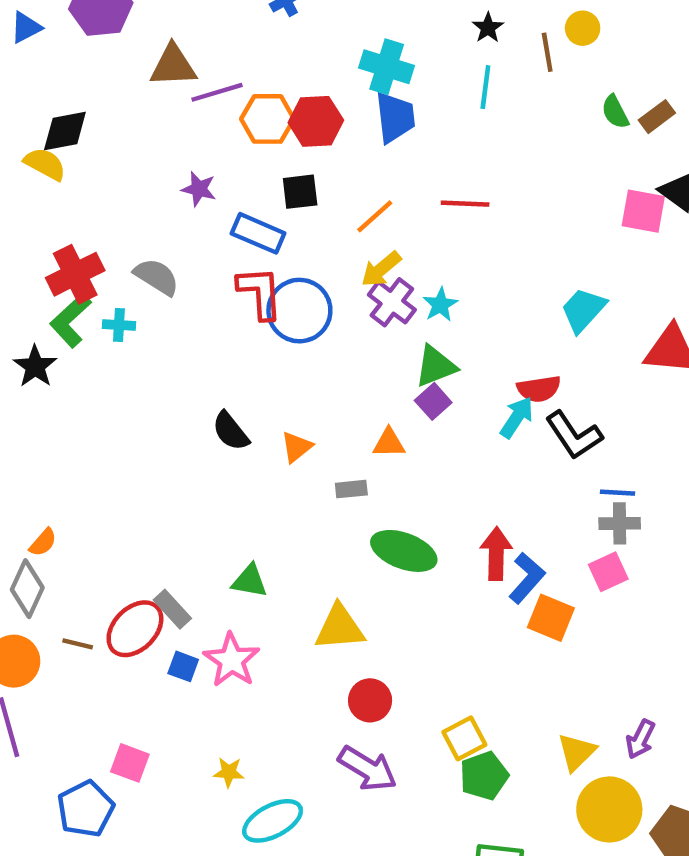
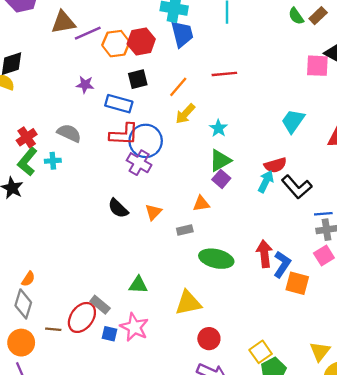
red cross: (75, 274) -> (27, 137), size x0.7
red L-shape: (260, 293) -> (124, 134), turned 104
purple cross: (392, 302) -> (139, 163), moved

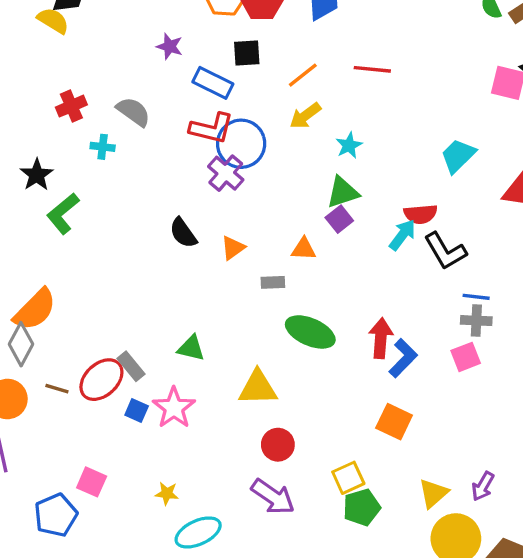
green L-shape: (27, 162) -> (63, 214), moved
orange semicircle: (28, 279) -> (35, 310), size x2.0
orange square: (297, 283) -> (394, 422), moved

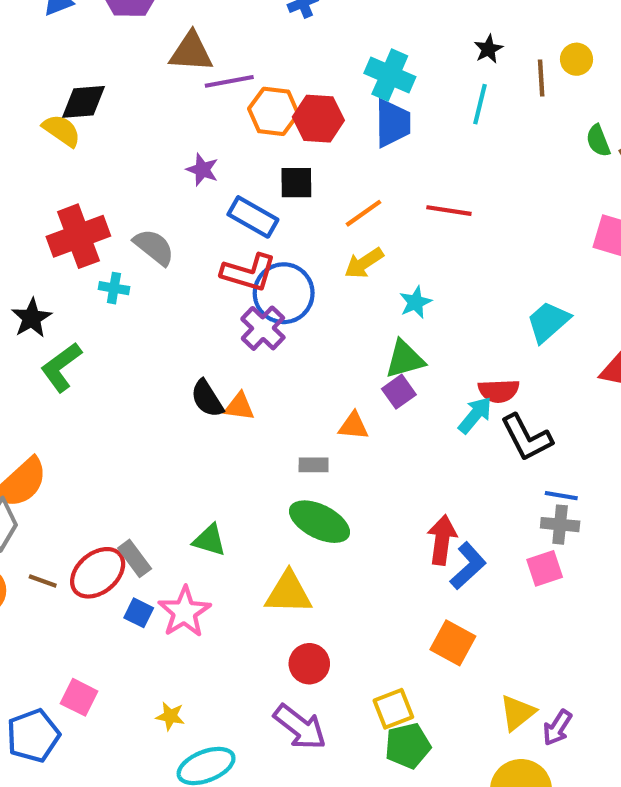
red cross: (71, 106) -> (78, 236), size x1.6
orange triangle: (233, 248) -> (239, 406), moved, turned 40
green ellipse: (310, 332) -> (319, 522), moved
yellow triangle: (433, 493) -> (517, 713), moved

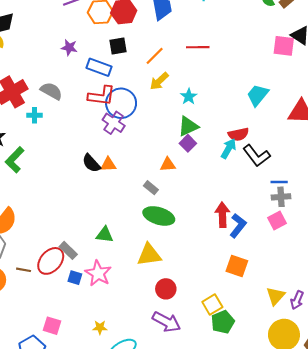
gray rectangle: (314, 465) -> (151, 188), turned 48

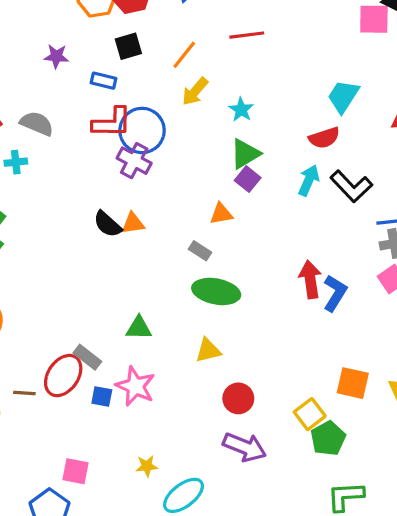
blue rectangle: (99, 67) -> (104, 81), size x0.7
red semicircle: (238, 134) -> (324, 138), moved
yellow triangle: (149, 255) -> (208, 350), size x0.7
orange square: (237, 266) -> (353, 383), moved

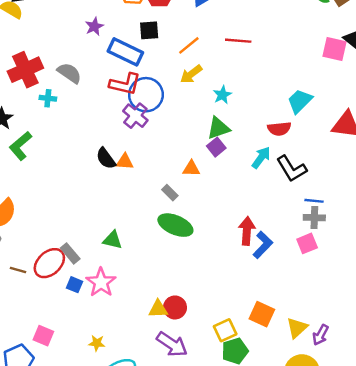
purple star: (56, 56) -> (94, 26), turned 30
blue rectangle: (104, 81) -> (125, 52), size x1.8
yellow triangle: (208, 350) -> (158, 309), moved

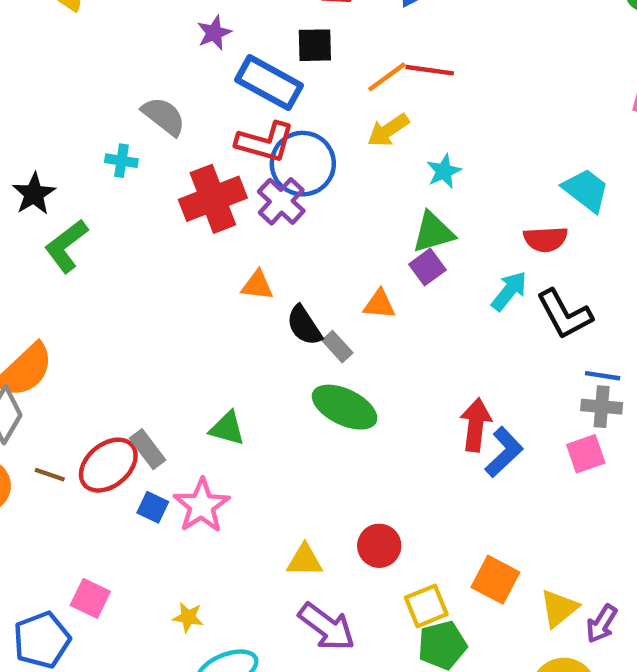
red line: (238, 41) -> (430, 70), moved
red cross: (25, 70) -> (213, 199), moved
cyan trapezoid: (300, 101) -> (586, 190), turned 80
black semicircle: (106, 158) -> (304, 325), moved
red circle: (175, 307) -> (379, 546), moved

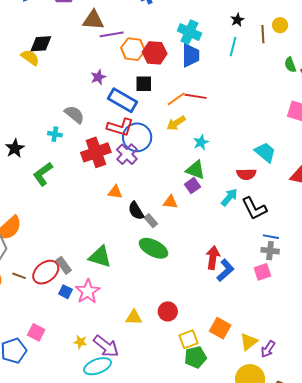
green triangle: (433, 232) -> (196, 170), turned 35
green L-shape: (66, 246) -> (43, 174), moved
green triangle: (227, 428) -> (100, 257), size x1.4
purple arrow: (327, 627) -> (106, 346), moved

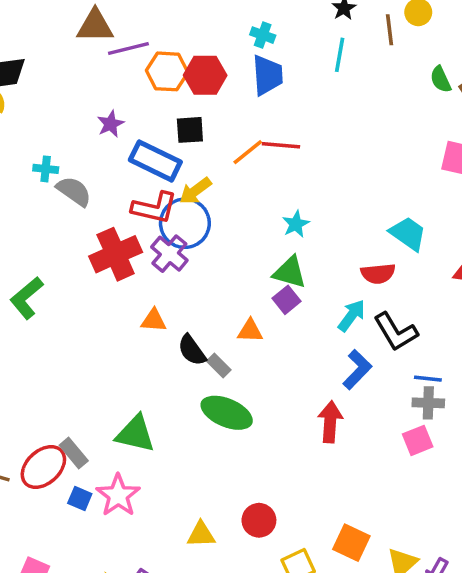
cyan cross: (189, 32) -> (263, 35), size x0.6
yellow arrow: (176, 123) -> (195, 191), moved
cyan cross: (55, 134) -> (46, 169), moved
blue L-shape: (225, 270) -> (357, 370), moved

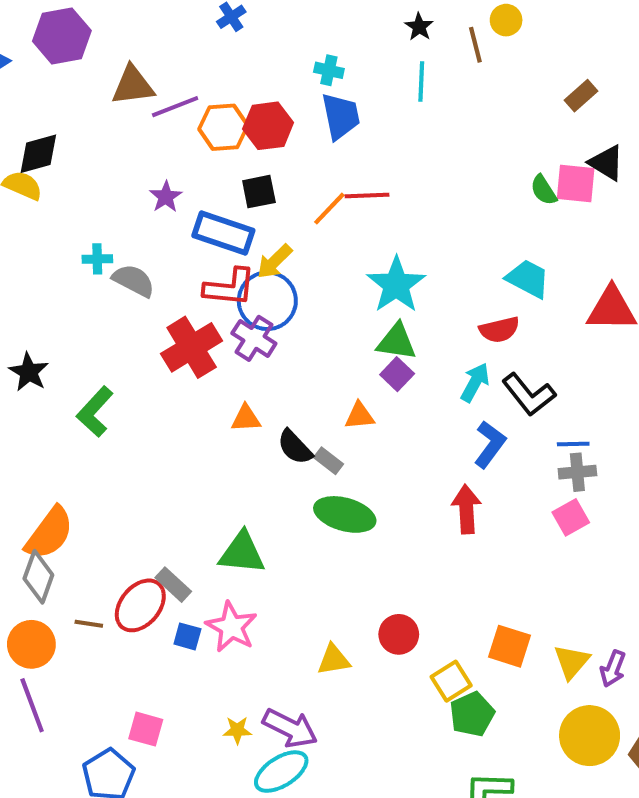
green semicircle: (441, 79) -> (544, 190), moved
cyan star: (296, 224) -> (396, 285), size x1.8

